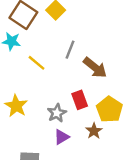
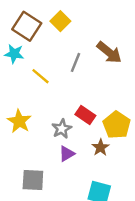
brown arrow: (95, 68) -> (109, 52), moved
red rectangle: (80, 100) -> (85, 115), turned -36

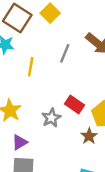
yellow line: (40, 76) -> (31, 67), turned 60
purple triangle: (67, 154) -> (20, 142), moved

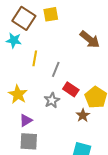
yellow square: (50, 13) -> (51, 14), turned 35
gray line: (65, 53) -> (56, 69), moved

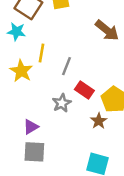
yellow star: (18, 94) -> (21, 71), moved

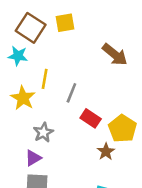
gray star: (62, 103) -> (43, 132), moved

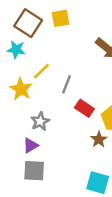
yellow line: (45, 79) -> (41, 71), turned 36

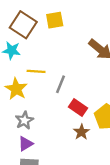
yellow line: (41, 71) -> (36, 71), turned 48
gray star: (40, 121) -> (24, 120), moved
brown star: (99, 139) -> (81, 132), moved

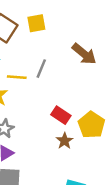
gray line: (61, 84) -> (41, 69), moved

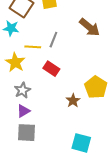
red rectangle: (61, 115) -> (51, 69), moved

